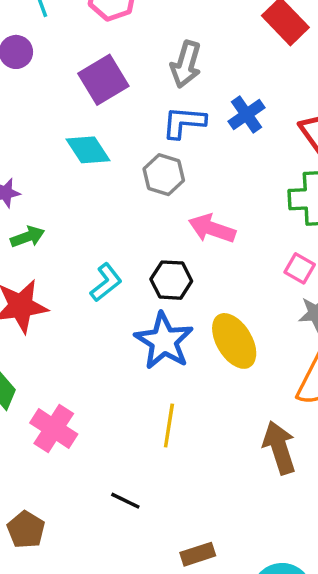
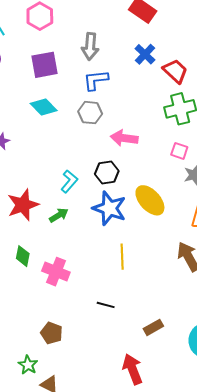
purple square: (103, 80) -> (44, 65), turned 32
blue cross: (247, 115) -> (145, 54), moved
green arrow: (28, 237) -> (59, 215), moved

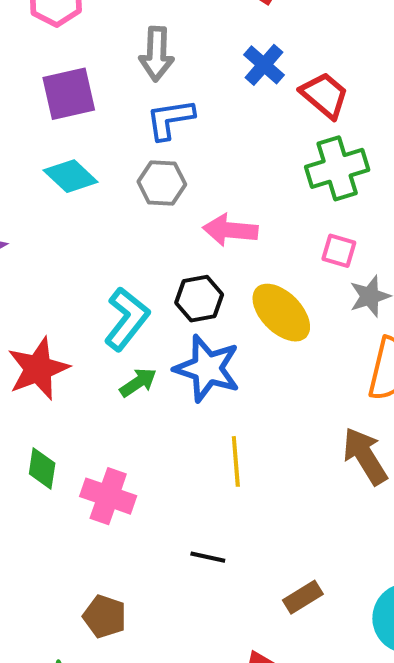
cyan L-shape: (69, 181) -> (127, 319), size x1.4
yellow ellipse: (150, 200) -> (281, 313), moved
green arrow: (59, 215) -> (138, 382), moved

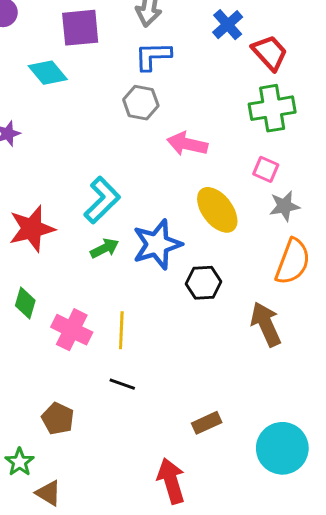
cyan diamond: (71, 176) -> (48, 73), moved
black hexagon: (199, 299) -> (203, 283), moved
blue star: (207, 368) -> (157, 244), turned 30
yellow line: (236, 461) -> (121, 330), moved
black line: (208, 557) -> (122, 384), moved

